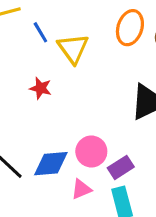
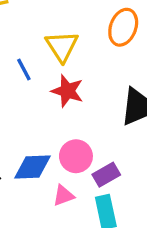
blue line: (40, 32) -> (24, 69), moved
red star: (41, 88) -> (67, 91), moved, size x1.4

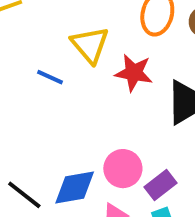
blue line: (24, 69) -> (50, 77), turned -30
red star: (67, 91) -> (134, 73), moved

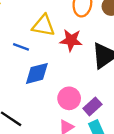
yellow triangle: (90, 45) -> (43, 26), turned -35
blue diamond: (75, 188) -> (37, 73), moved

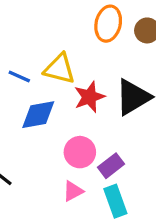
yellow triangle: (43, 26) -> (59, 69), moved
red star: (71, 40) -> (89, 97), moved, turned -30

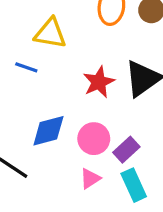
yellow triangle: (59, 69) -> (50, 33), moved
blue diamond: (38, 115) -> (48, 131), moved

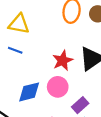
yellow triangle: (50, 33) -> (19, 24), moved
pink circle: (94, 139) -> (58, 87), moved

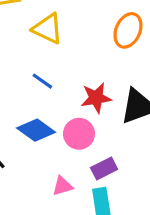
blue line: (15, 50) -> (42, 81), moved
blue diamond: (29, 92) -> (36, 130), turned 35

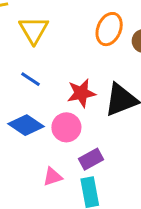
yellow triangle: (48, 29) -> (34, 30), turned 36

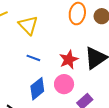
blue diamond: (26, 125) -> (37, 89), turned -60

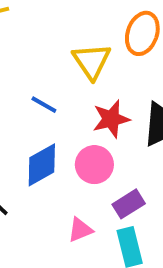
yellow triangle: (28, 25) -> (92, 61), moved

